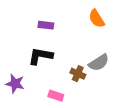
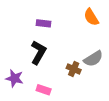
black L-shape: (40, 56) -> (38, 52), turned 110
pink rectangle: (56, 96) -> (44, 90), moved

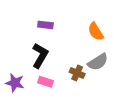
orange semicircle: (91, 17) -> (96, 32), moved
pink rectangle: (44, 90) -> (45, 82), moved

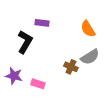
black L-shape: (40, 56) -> (25, 42), moved
pink rectangle: (45, 82) -> (38, 84), moved

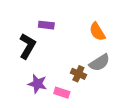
purple star: (14, 76) -> (37, 84), moved
pink rectangle: (38, 84) -> (62, 93), moved

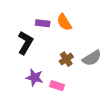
orange semicircle: (97, 32) -> (64, 22), moved
brown cross: (78, 74) -> (66, 59), moved, turned 32

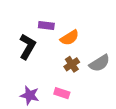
orange semicircle: (64, 22) -> (70, 38), moved, turned -90
purple star: (35, 77) -> (30, 95), moved

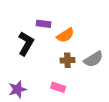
brown cross: (72, 64) -> (67, 60), turned 32
purple star: (30, 95) -> (18, 89), moved, turned -30

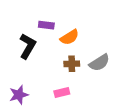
pink rectangle: (58, 87) -> (62, 93), turned -32

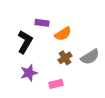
brown cross: (72, 64) -> (65, 58), turned -32
purple star: (19, 95) -> (29, 73), moved

